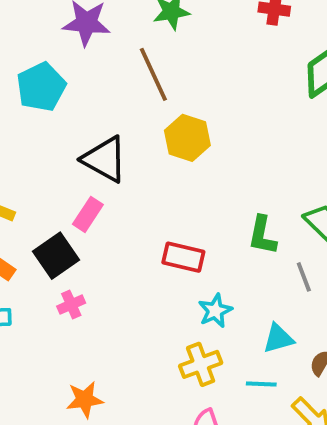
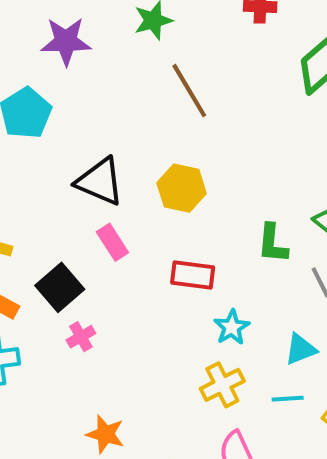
brown line: (153, 74) -> (189, 91), moved
yellow hexagon: (187, 138) -> (182, 188), moved
pink rectangle: (88, 214) -> (112, 242), moved, turned -60
orange star: (85, 400) -> (105, 434), turned 30

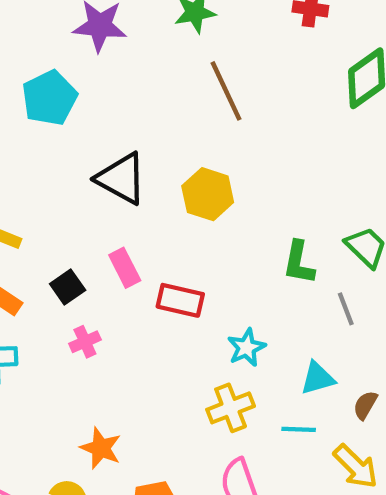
pink rectangle: (112, 242) -> (125, 268), moved
red rectangle: (193, 275) -> (180, 300), moved
black square: (60, 287) -> (68, 287), size x0.7

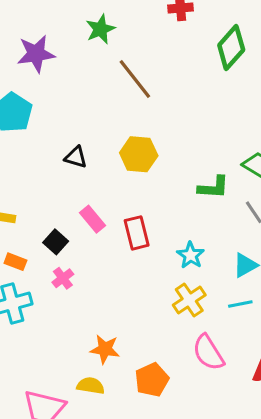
black triangle: (121, 178) -> (76, 157), size x0.6
green L-shape: (299, 263) -> (213, 187), turned -84
red rectangle: (180, 300) -> (137, 233), turned 76
pink cross: (85, 342) -> (63, 278), moved

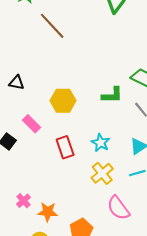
yellow hexagon: (139, 154) -> (63, 101), moved
red rectangle: (137, 233) -> (65, 147), moved
pink cross: (63, 278) -> (24, 201), moved

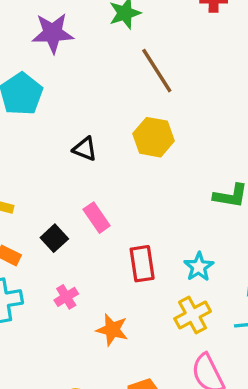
yellow hexagon: (63, 101) -> (154, 137), moved
pink cross: (24, 201) -> (66, 297), moved
orange star: (48, 212) -> (112, 330), moved

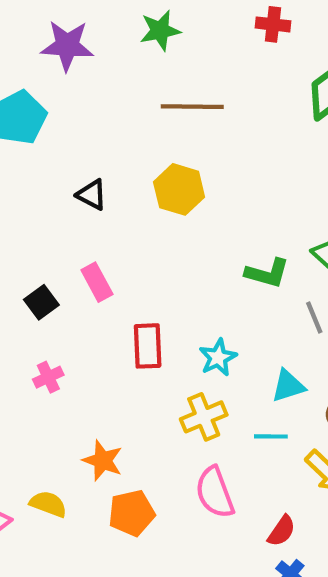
brown line: (157, 71) -> (192, 107), turned -63
orange star: (112, 330) -> (103, 461), moved

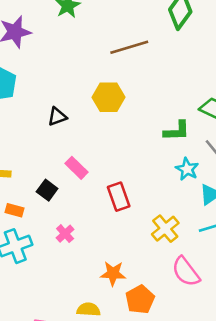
brown line: (192, 107) -> (129, 47), moved
black triangle: (92, 195) -> (57, 117), turned -30
cyan star: (218, 357) -> (187, 169), moved

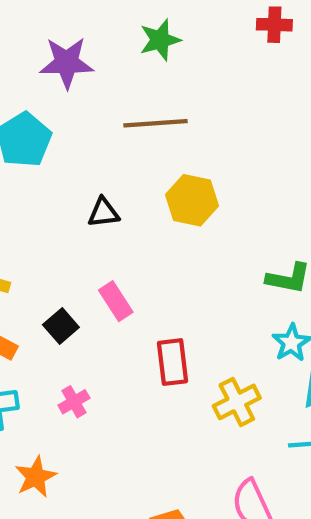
brown line: (129, 47) -> (155, 123), moved
yellow cross: (165, 229) -> (237, 402), moved
orange star: (113, 273) -> (36, 477), moved, turned 30

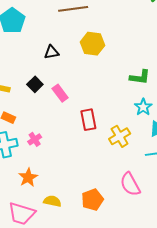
black square: (61, 326) -> (35, 84), moved
pink cross: (74, 402) -> (35, 139), moved

